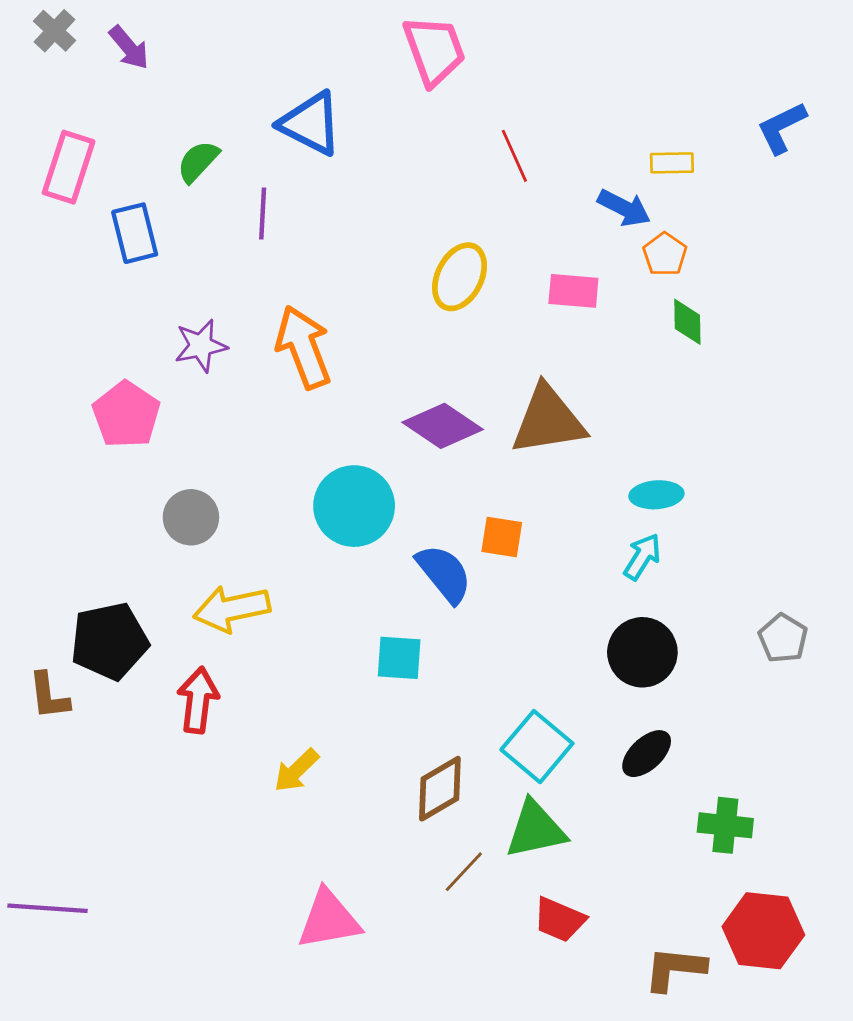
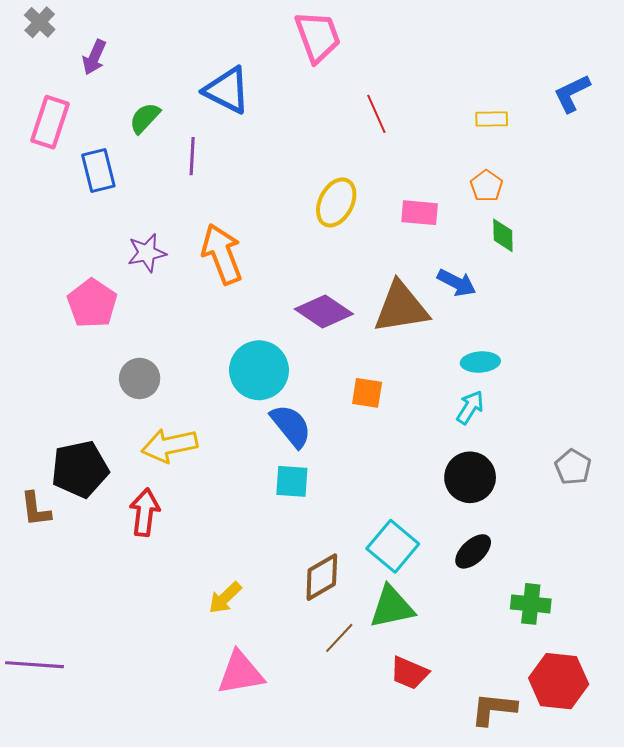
purple arrow: (129, 48) -> (94, 57), moved, turned 64
blue arrow: (624, 208) -> (457, 283), moved
blue semicircle: (444, 574) -> (291, 426), moved
yellow arrow: (296, 770) -> (225, 598), moved

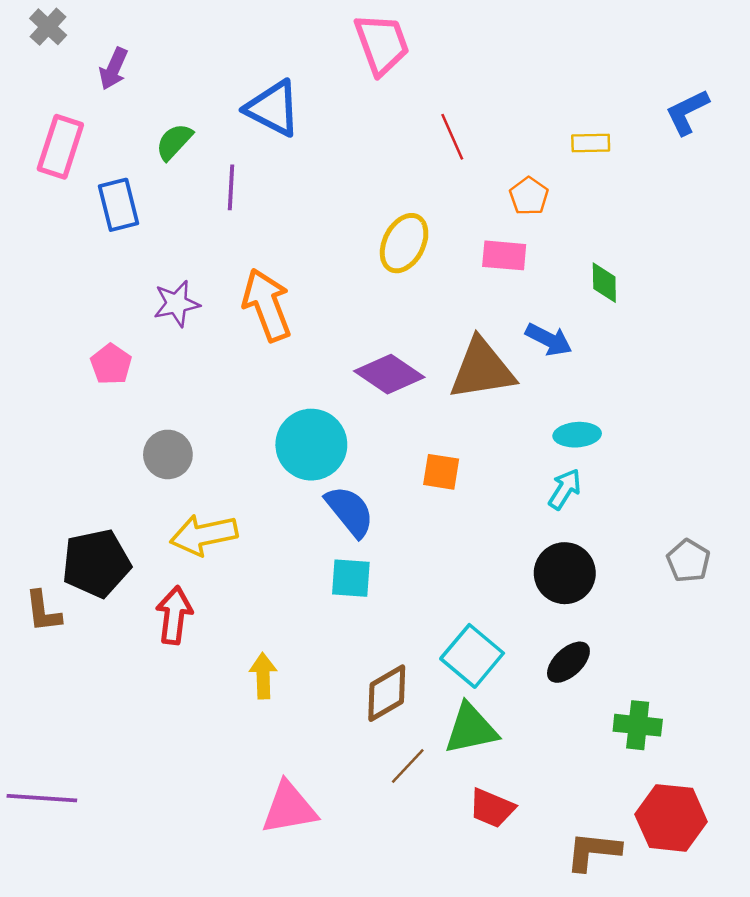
orange pentagon: (487, 186) -> (529, 196), moved
pink pentagon: (92, 303) -> (111, 364), size x0.7
yellow arrow: (225, 598) -> (263, 676), moved, turned 132

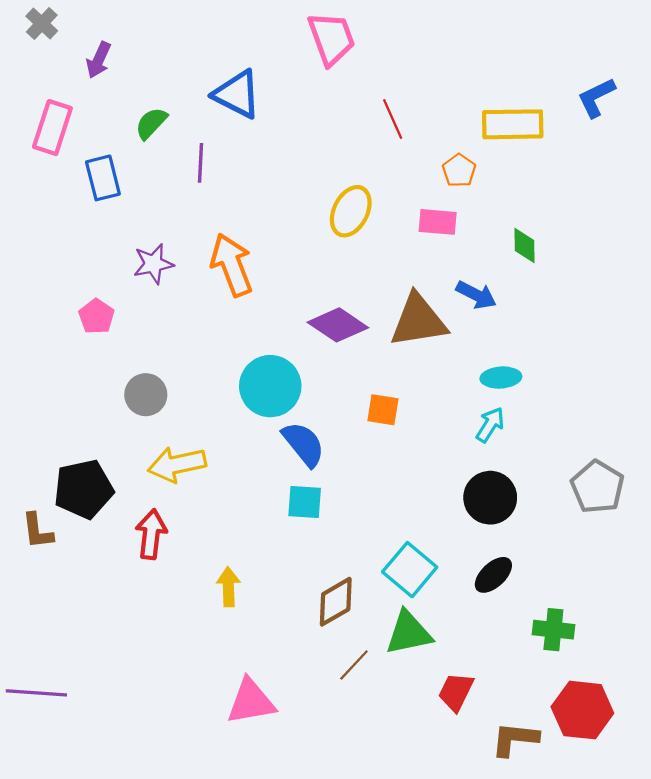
yellow rectangle: (591, 143) -> (513, 124), size x1.8
gray pentagon: (688, 561) -> (597, 487), size x1.4
red trapezoid: (492, 808) -> (456, 692), moved, turned 93

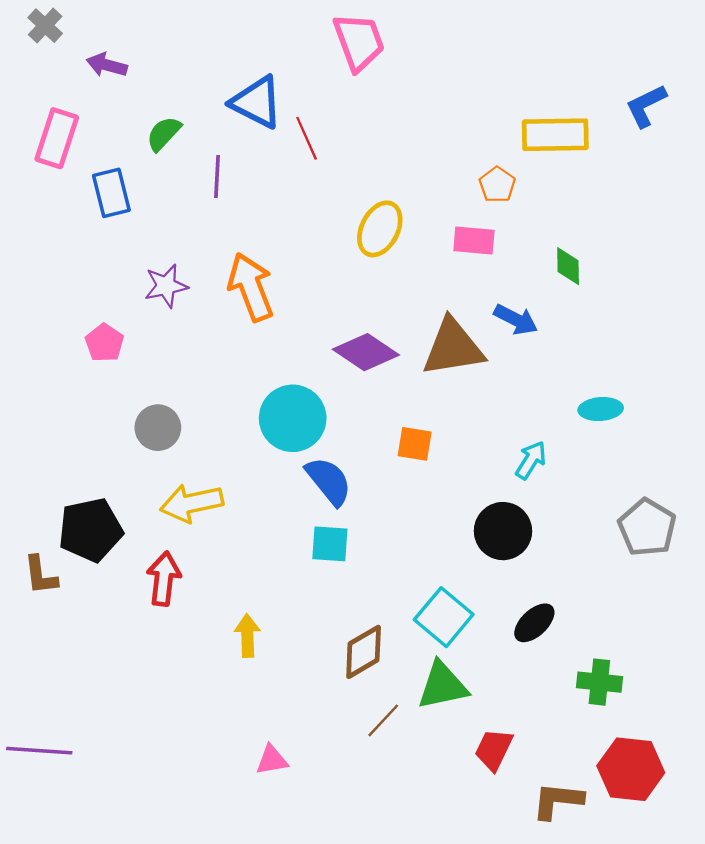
purple arrow: (99, 60) -> (107, 65), turned 81
red line: (393, 119) -> (307, 138), moved
cyan ellipse: (501, 378) -> (601, 409), moved
black circle: (490, 498) -> (503, 531), moved
pink triangle: (251, 702) -> (272, 760), size x0.6

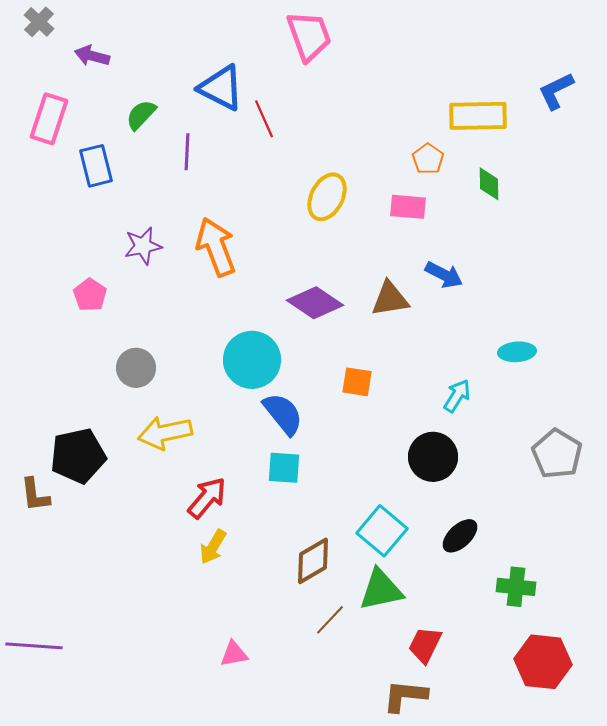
green diamond: (568, 266) -> (489, 184), moved
brown triangle: (453, 347) -> (390, 299), size x0.7
red arrow: (164, 579) -> (207, 498), moved, turned 33
yellow arrow: (247, 636) -> (213, 547), turned -147
brown L-shape: (558, 801) -> (405, 696), moved

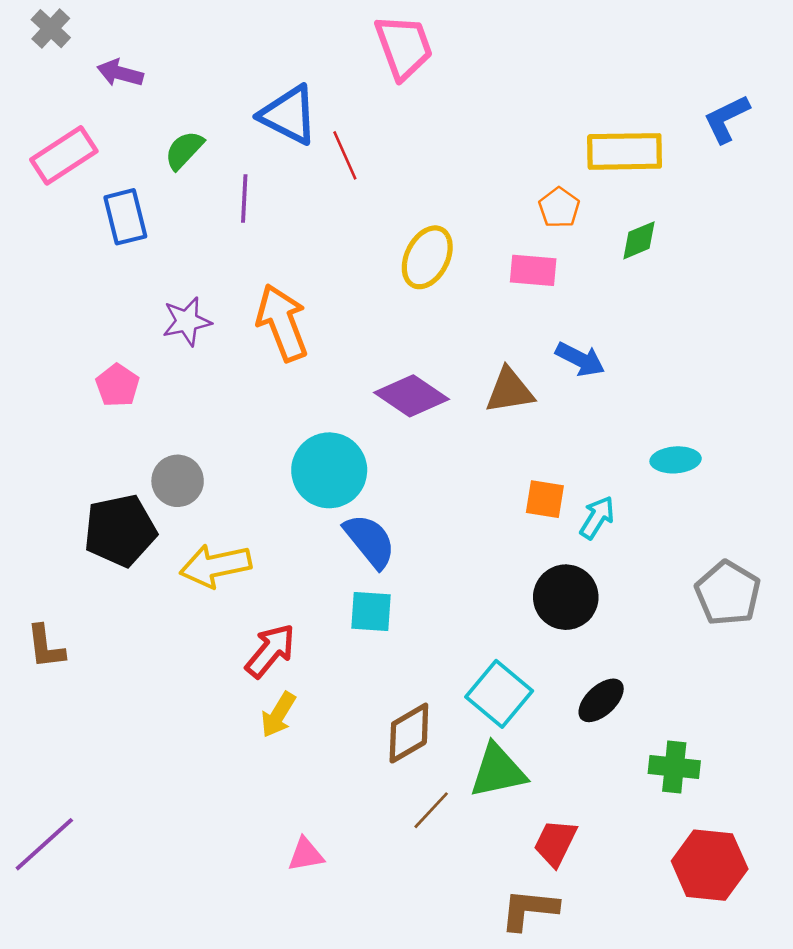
pink rectangle: (49, 119) -> (64, 155), turned 39
green diamond: (489, 184) -> (639, 240), turned 68
orange square: (357, 382) -> (545, 499), moved
black pentagon: (78, 456) -> (120, 530), moved
purple line: (34, 646) -> (44, 844), turned -46

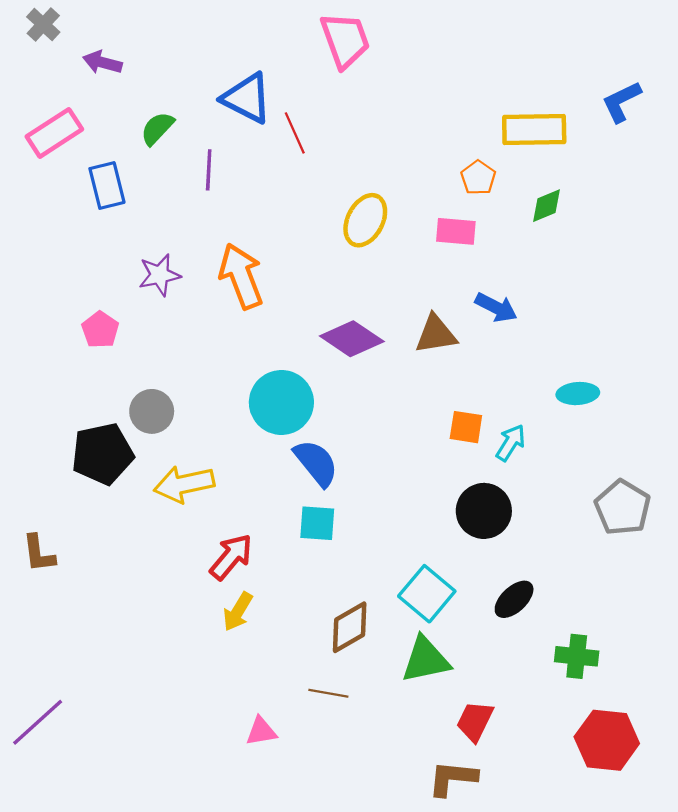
brown line: (431, 810) -> (328, 693), moved, turned 57

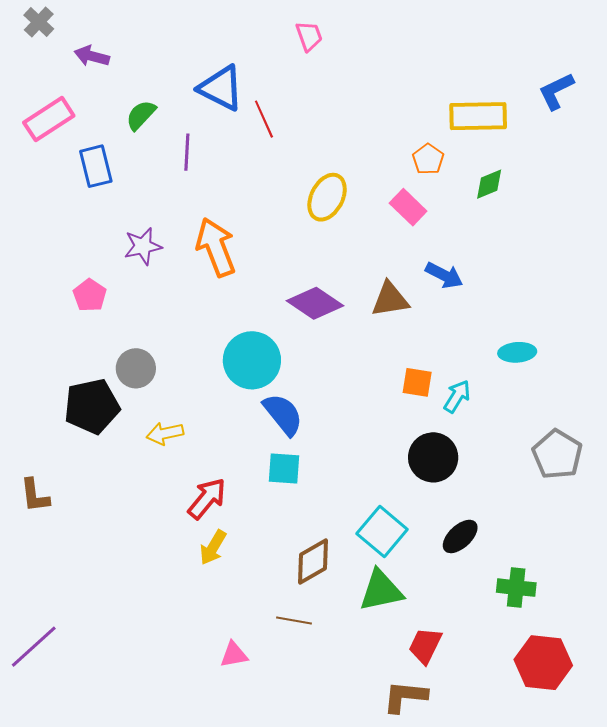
pink trapezoid: (345, 40) -> (309, 36), size x0.6
pink rectangle: (456, 231) -> (408, 207), turned 39
yellow arrow: (184, 484) -> (165, 433), size x0.7

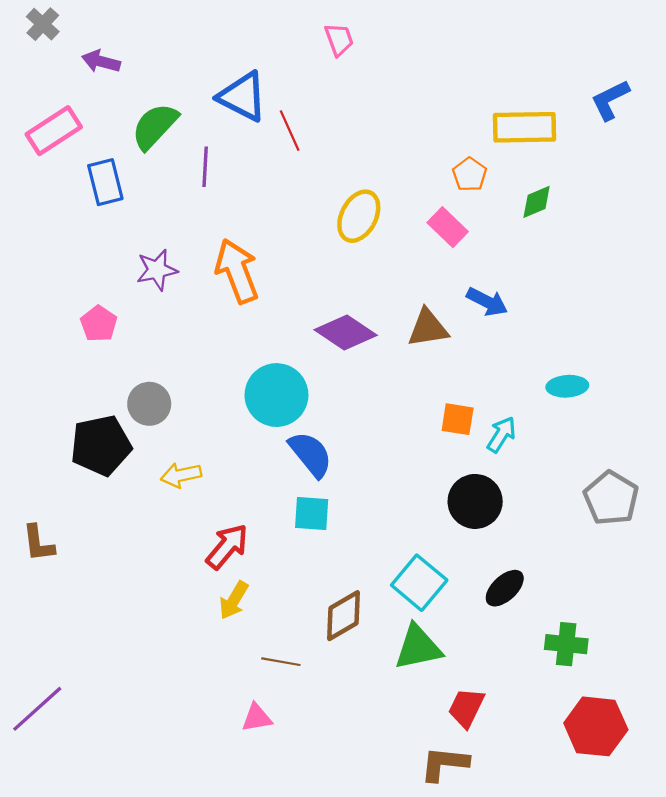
green semicircle: (141, 115) -> (155, 126), size x1.4
brown line: (294, 621) -> (281, 662), moved

